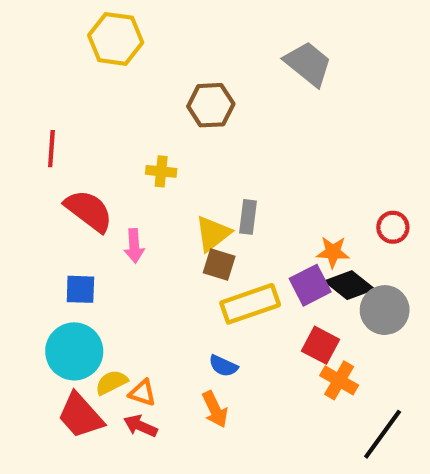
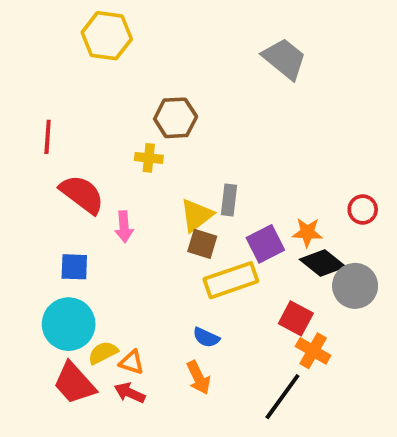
brown hexagon: (211, 105) -> (176, 118), moved
purple square: (310, 285) -> (265, 244), moved
black line: (383, 434) -> (282, 397), moved

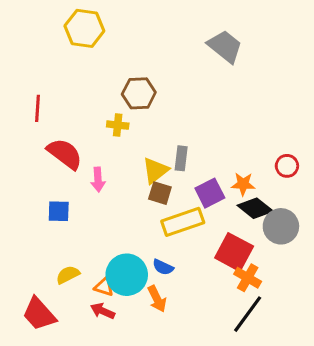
red square: (296, 318) -> (234, 252), size x1.4
cyan circle: (69, 324) -> (127, 275), moved
yellow semicircle: (103, 353) -> (68, 275), moved
red trapezoid: (74, 383) -> (39, 314), moved
black line: (282, 397) -> (248, 314), moved

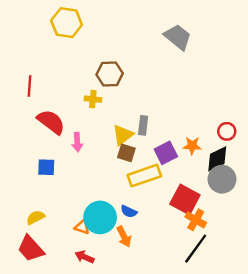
black diamond: (255, 208) -> (217, 159), moved, turned -64
yellow semicircle: (68, 275) -> (36, 217), moved
red arrow: (103, 311) -> (85, 257), moved

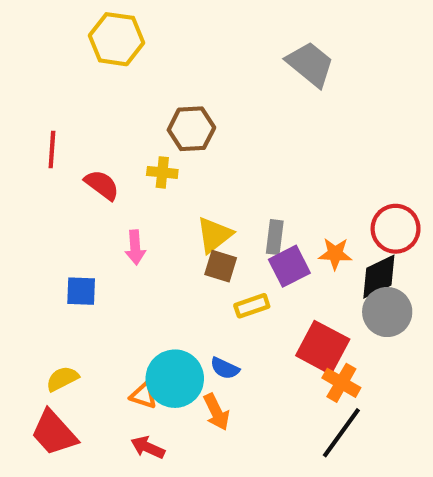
red semicircle: (51, 122) -> (102, 185), moved, size x0.7
gray rectangle: (143, 125) -> (275, 237), moved
red circle: (227, 131) -> (396, 229), size x1.5
yellow rectangle: (144, 176) -> (252, 306), size x0.6

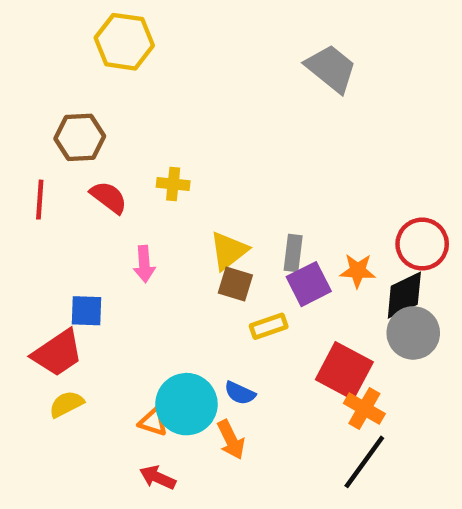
brown hexagon: (191, 129) -> (80, 137), moved
red line: (52, 150) -> (40, 200), moved
red trapezoid: (54, 433) -> (58, 353), moved, turned -82

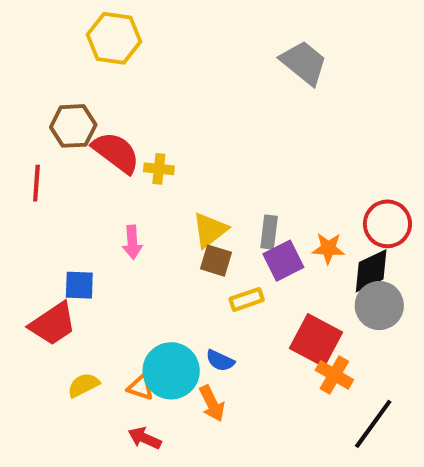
red semicircle: (109, 197) -> (116, 152), moved, size x1.4
yellow semicircle: (66, 404) -> (83, 385), moved
black line: (364, 462) -> (373, 424), moved

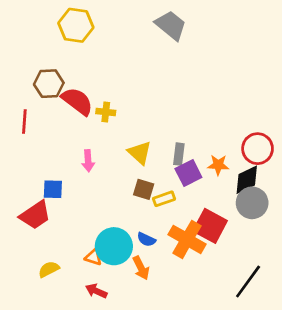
gray trapezoid: (304, 63) -> (171, 25), moved
yellow triangle: (210, 230) -> (140, 153), turned -40
brown square: (216, 261) -> (144, 189), moved
orange cross: (334, 375) -> (187, 239), moved, size x1.5
yellow semicircle: (83, 385) -> (49, 269), moved

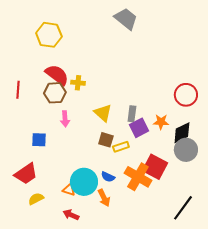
yellow hexagon: (76, 25) -> (49, 35), moved
brown hexagon: (49, 84) -> (55, 93), moved
red circle: (258, 149) -> (186, 95), moved
red trapezoid: (35, 215) -> (26, 174), moved

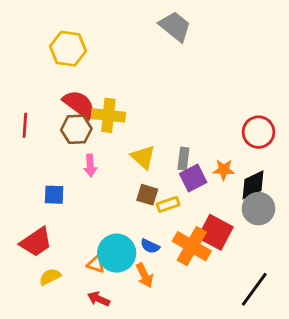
yellow cross: (78, 83) -> (108, 115), size x1.6

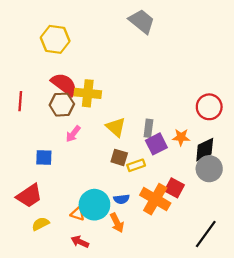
pink arrow: (90, 165) -> (73, 134), turned 42
red square: (215, 232) -> (174, 188), size x0.7
blue semicircle: (150, 246) -> (121, 199), turned -32

